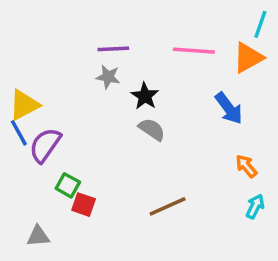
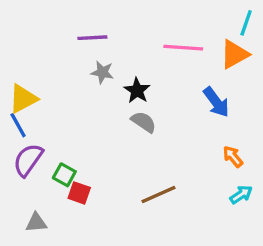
purple line: (113, 49) -> (92, 38), moved
purple semicircle: (45, 145) -> (28, 160), moved
cyan arrow: (255, 206) -> (241, 195), turned 30

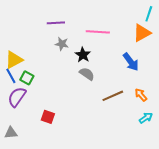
pink line: (183, 48) -> (98, 32), moved
green square: (64, 175) -> (27, 78), moved
brown line: (158, 195) -> (113, 96), moved
gray triangle: (36, 223) -> (11, 133), moved

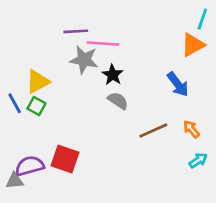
pink line: (98, 32) -> (103, 44), moved
gray star: (62, 44) -> (84, 60), size x1.5
yellow triangle: (14, 60) -> (38, 82), moved
purple semicircle: (17, 97) -> (30, 166), moved, turned 40
red square: (48, 117) -> (65, 159), size x1.5

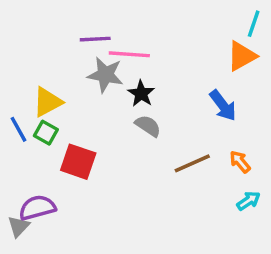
red square: (65, 159) -> (78, 162), moved
gray triangle: (15, 181) -> (19, 226), turned -42

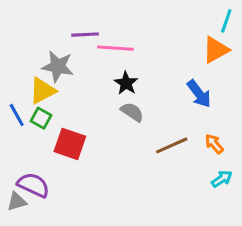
gray star: (105, 75) -> (58, 66), moved
purple semicircle: (37, 208) -> (33, 185), turned 40
gray triangle: (19, 226) -> (17, 202), turned 30

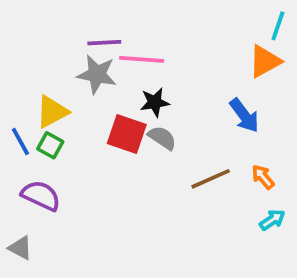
gray star: (58, 66) -> (97, 74), moved
black star: (126, 83) -> (155, 102), turned 30
red square: (70, 144) -> (127, 134), moved
purple semicircle: (33, 185) -> (41, 196), moved
gray triangle: (17, 202) -> (20, 248), turned 45

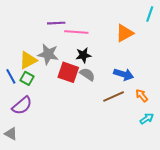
orange triangle: (265, 61) -> (125, 33), moved
gray star: (97, 74) -> (48, 54), moved
blue arrow: (244, 115) -> (124, 74), moved, turned -36
purple semicircle: (41, 196) -> (22, 106), turned 115

